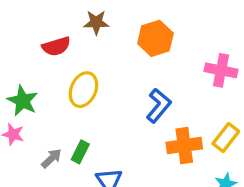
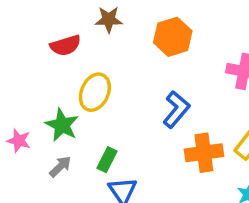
green star: (23, 101) -> (62, 125), moved
green rectangle: (80, 152) -> (107, 160), moved

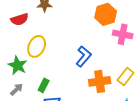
orange hexagon: (173, 37) -> (106, 14), moved

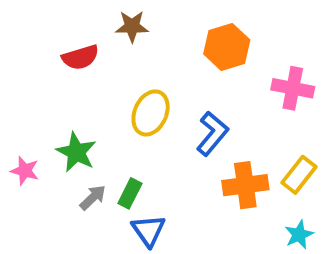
orange hexagon: (106, 14) -> (227, 47), moved
yellow ellipse: (37, 46) -> (151, 113), moved
gray arrow: (17, 89) -> (93, 197), moved

